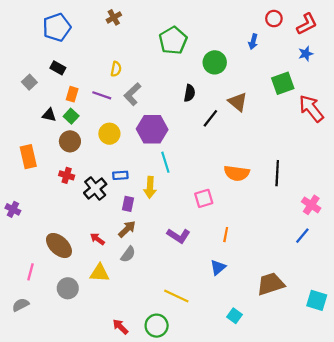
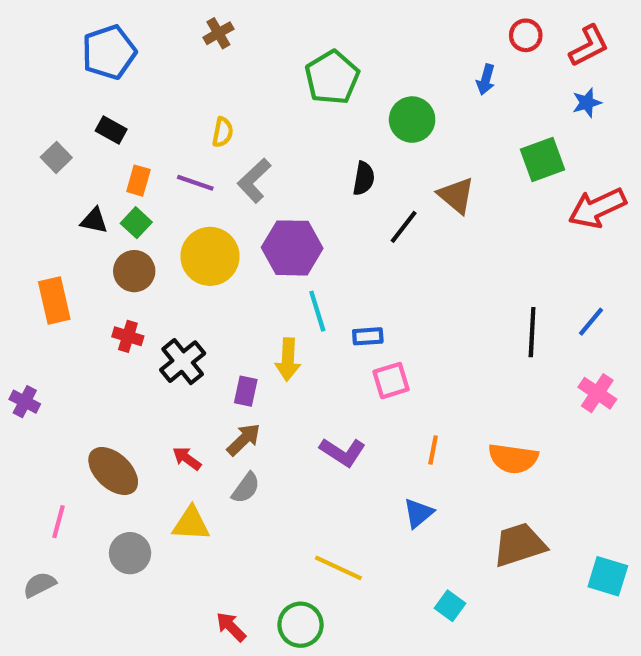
red arrow: (311, 108) -> (597, 208), turned -76
yellow circle: (109, 134) -> (210, 256), size x1.4
orange semicircle: (237, 173) -> (513, 458), moved
blue rectangle: (120, 175) -> (368, 336), moved
blue line: (302, 236) -> (591, 322), moved

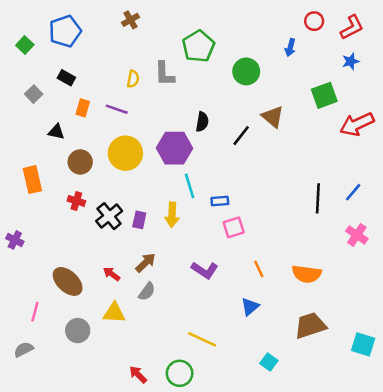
black semicircle: (364, 178) -> (202, 122), moved
gray L-shape: (254, 181) -> (164, 74), moved, turned -48
green square: (136, 223) -> (25, 45), moved
purple rectangle: (246, 391) -> (139, 220), moved
orange line: (433, 450) -> (259, 269), turned -36

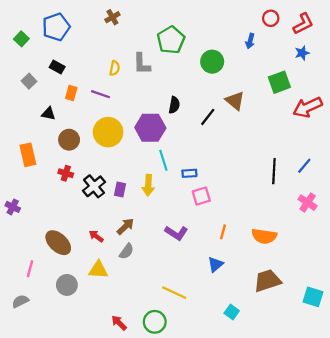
orange line: (259, 269) -> (223, 232), turned 40

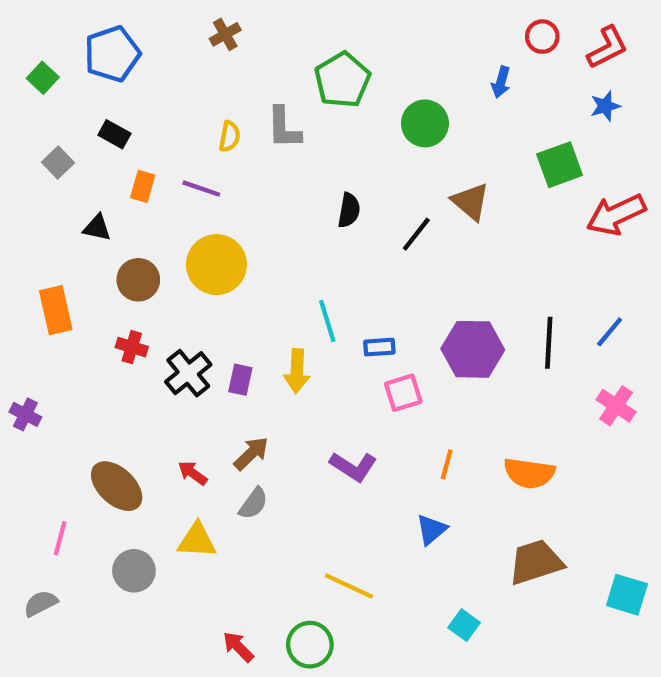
purple hexagon: (150, 128) -> (473, 349), moved

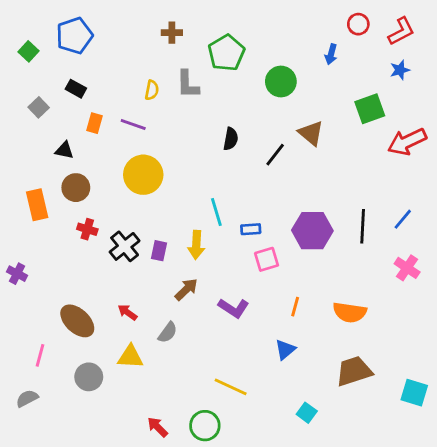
brown cross: (225, 34) -> (172, 33), moved, turned 30
brown circle: (138, 280) -> (76, 188), moved
brown arrow: (251, 454) -> (186, 289), moved

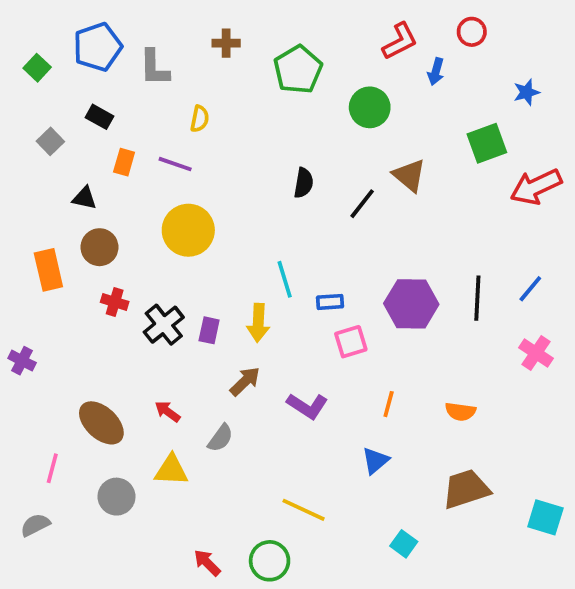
red L-shape: (401, 31) -> (400, 41), moved
gray L-shape: (188, 84) -> (154, 68), moved
orange semicircle: (350, 312) -> (460, 412), size x0.7

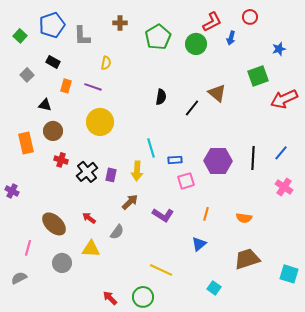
green circle: (370, 107) -> (196, 44), moved

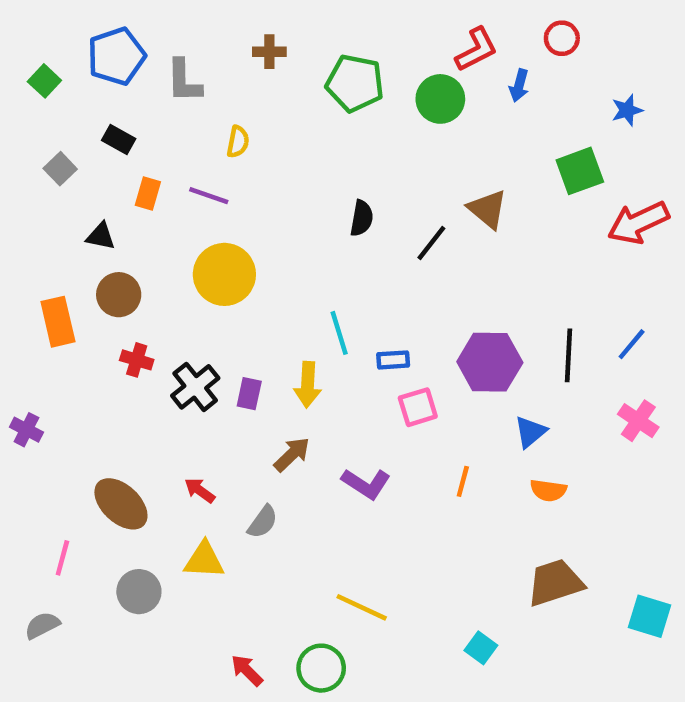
green pentagon: (158, 37) -> (355, 83), turned -30
blue triangle: (199, 244) -> (530, 432), moved

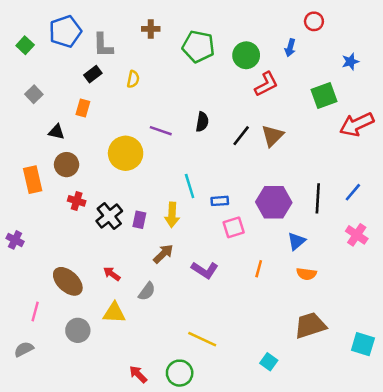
red L-shape: (476, 49) -> (266, 84), moved
black rectangle: (119, 139) -> (93, 74), moved, turned -66
purple line: (209, 196) -> (161, 131), moved
brown triangle: (488, 209) -> (273, 136), moved, turned 35

